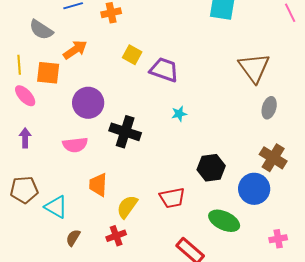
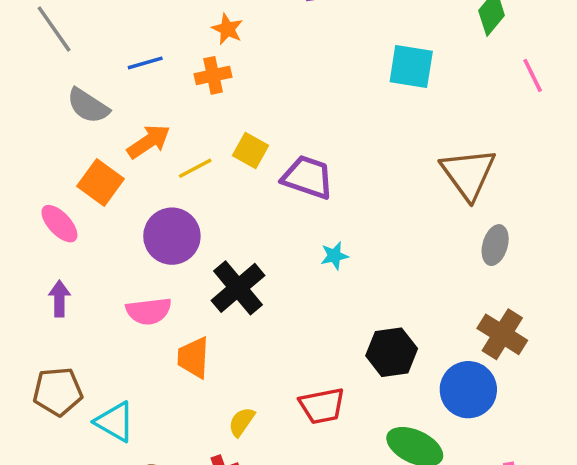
yellow line: (19, 65) -> (195, 168), moved, turned 66
orange square: (48, 73) -> (101, 183), turned 30
black cross: (125, 132) -> (238, 288), turned 32
orange trapezoid: (98, 185) -> (193, 358), moved
yellow semicircle: (127, 207) -> (242, 422), size x0.7

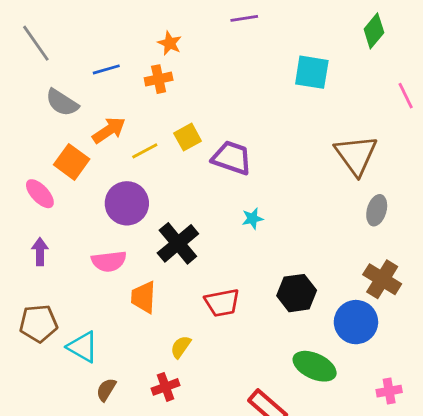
pink line: (533, 75) -> (406, 96), moved
yellow square: (251, 150) -> (188, 137), turned 32
red trapezoid: (322, 406) -> (222, 303), moved

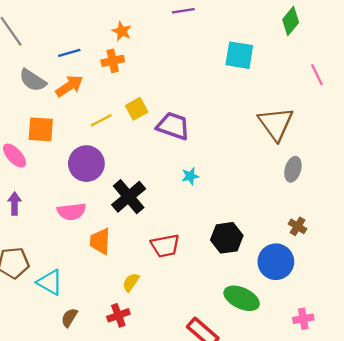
orange arrow: (109, 130) -> (69, 86), moved
orange square: (72, 162) -> (41, 129), turned -32
brown cross: (382, 279) -> (298, 226), size x0.6

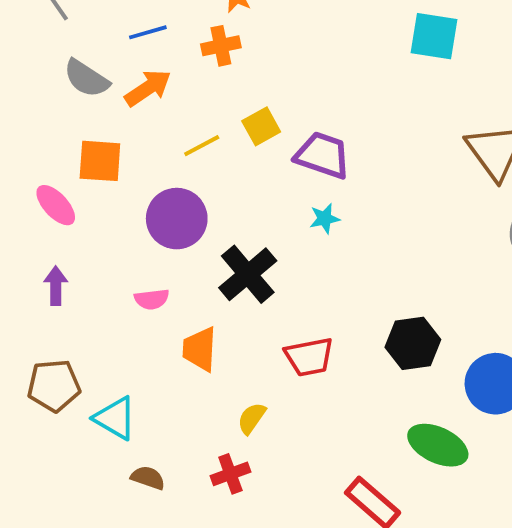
cyan star: (190, 176) -> (325, 219), moved
pink semicircle: (72, 212) -> (152, 299), size x0.7
brown semicircle: (69, 318) -> (148, 478), turned 78

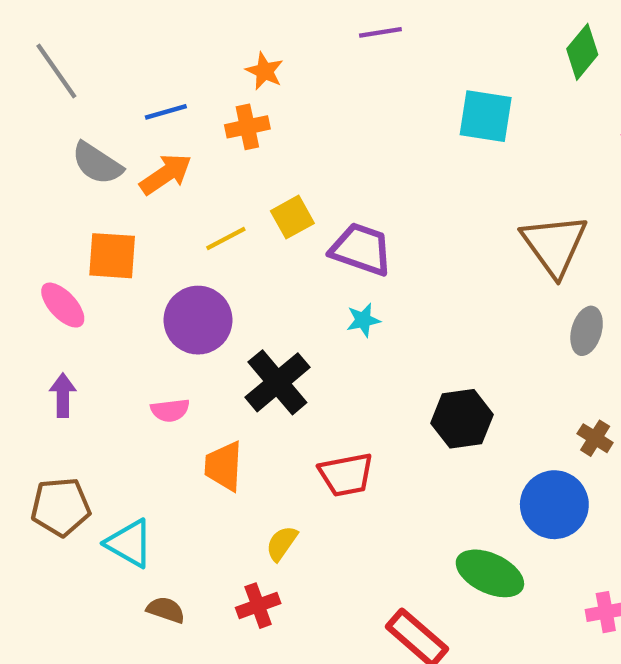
black hexagon: (413, 343) -> (462, 419), moved

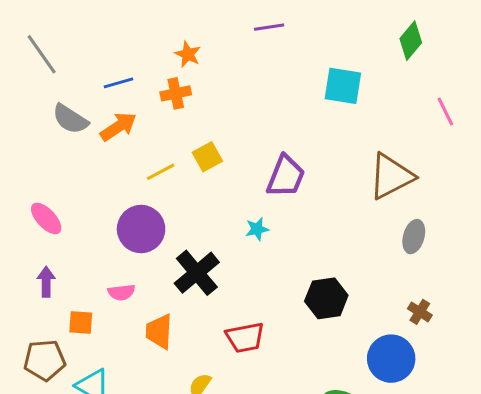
brown triangle: (554, 245) -> (391, 176), turned 39
purple trapezoid: (361, 249) -> (286, 176), moved, turned 93
orange square: (112, 256) -> (81, 322), moved, size x0.7

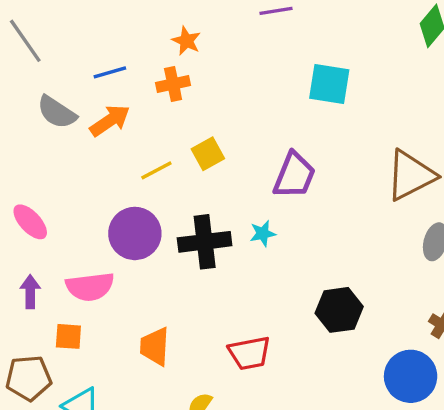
cyan square: (343, 86) -> (329, 84), moved
black cross: (197, 273) -> (205, 242), moved, turned 33
pink semicircle: (121, 292) -> (90, 287), moved, size x1.6

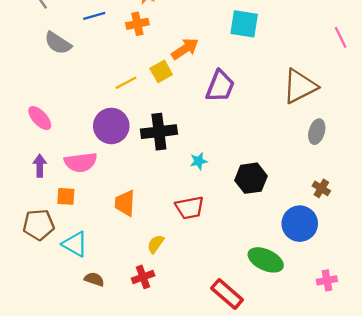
orange arrow: (110, 121) -> (185, 49), moved
cyan star: (263, 233) -> (199, 161), moved

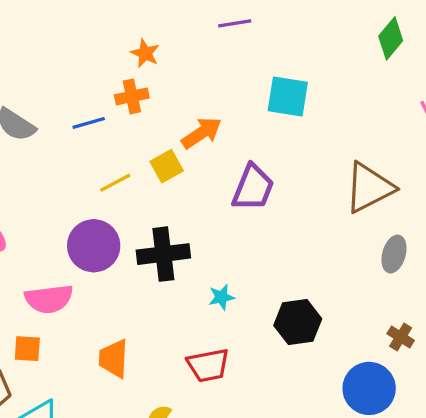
blue line: (94, 16) -> (89, 123), moved

